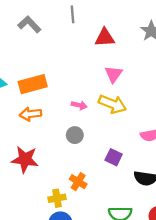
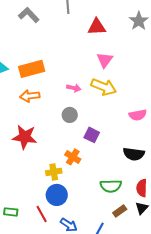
purple square: (114, 157) -> (92, 135), moved

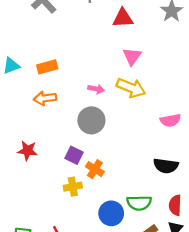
orange rectangle: (32, 69) -> (47, 67), size x0.7
gray circle: (70, 115) -> (91, 120), size x1.5
purple square: (92, 135) -> (74, 155), moved
red star: (25, 137) -> (27, 151), moved, size x0.7
blue circle: (57, 195) -> (111, 213), moved

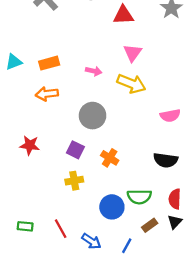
pink arrow: (96, 89) -> (94, 71), moved
orange cross: (95, 169) -> (110, 158), moved

